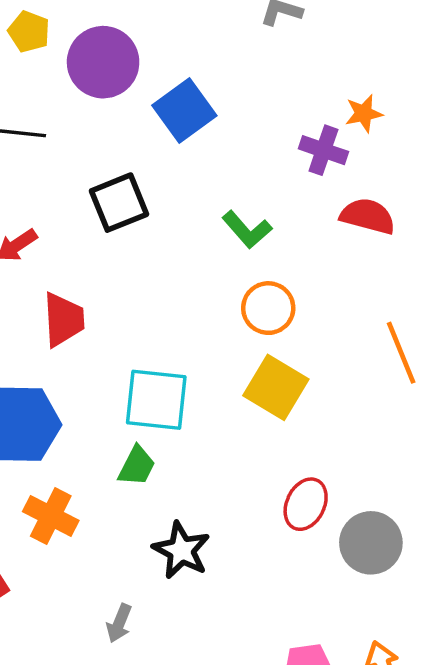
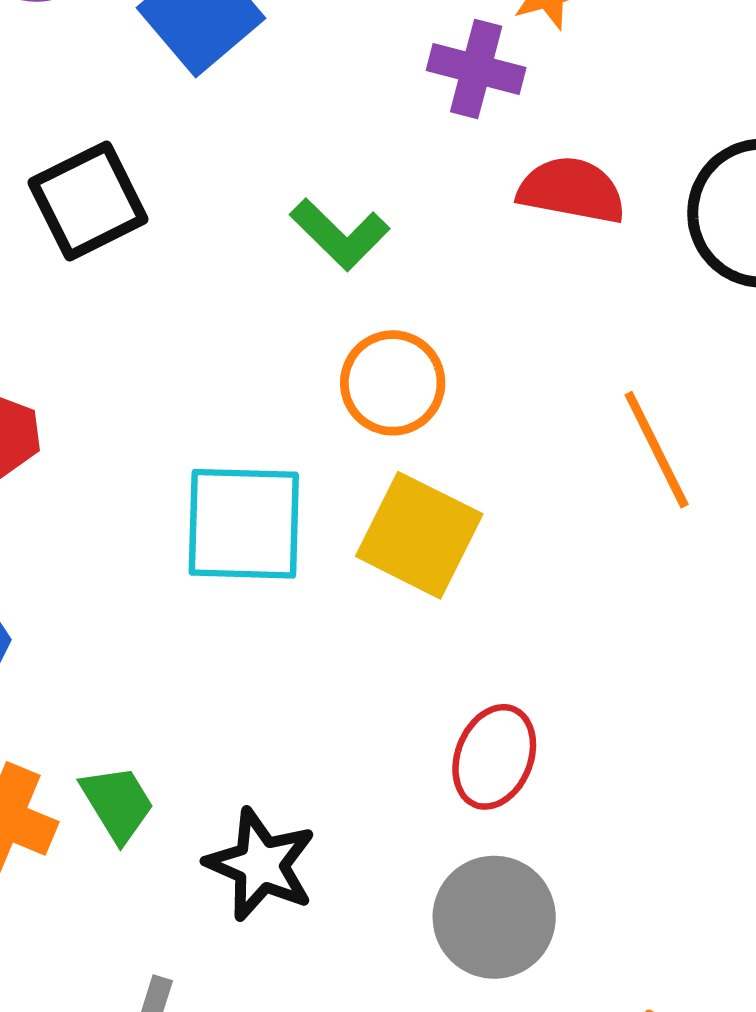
cyan square: (156, 400) -> (244, 524), moved
green trapezoid: (137, 466) -> (117, 803), moved, turned -54
gray circle: (371, 543) -> (494, 917), moved

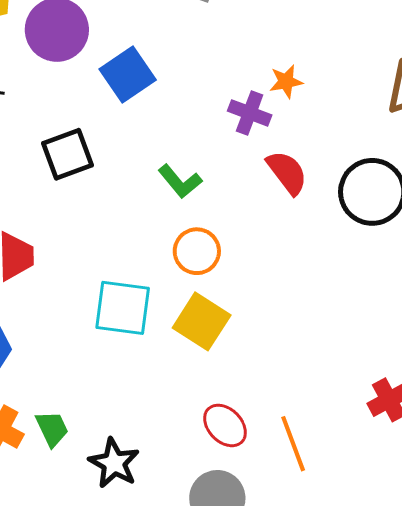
red semicircle: (572, 190) -> (287, 172), turned 36
orange line: (657, 450) -> (293, 444), moved
red ellipse: (494, 757) -> (225, 425), turned -72

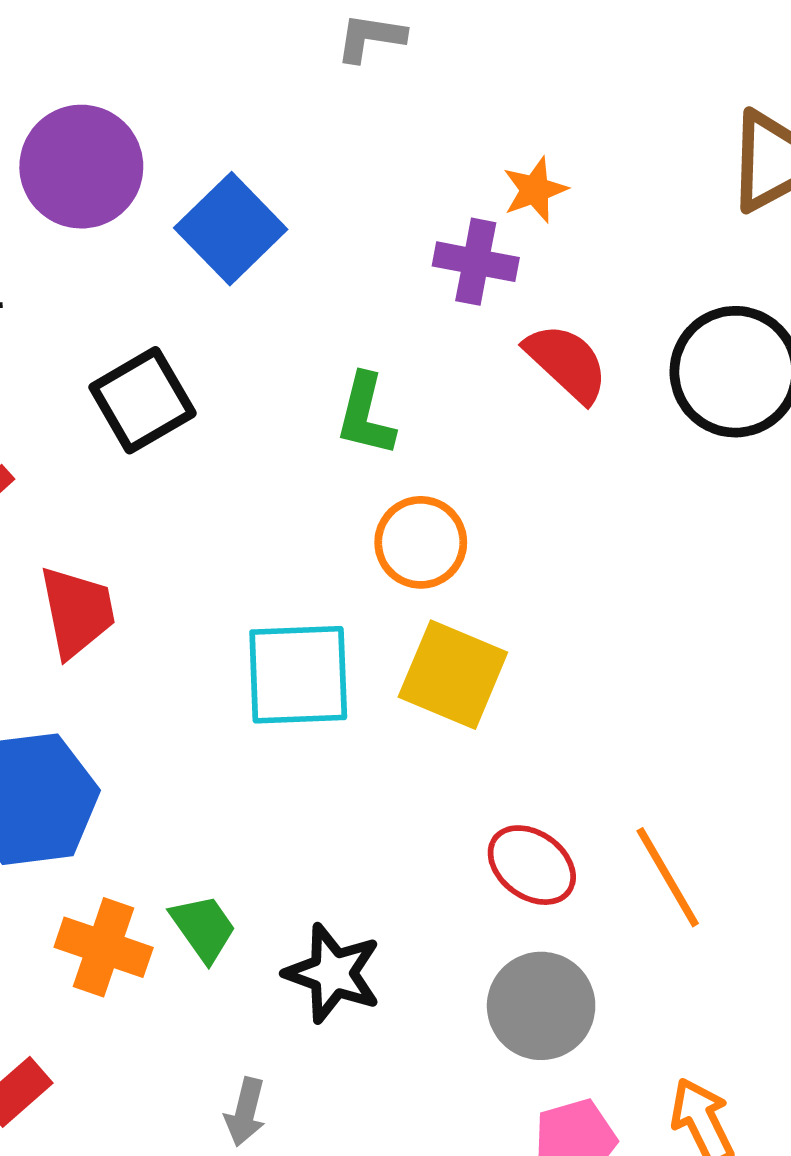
green L-shape: (180, 181) -> (366, 415), turned 63

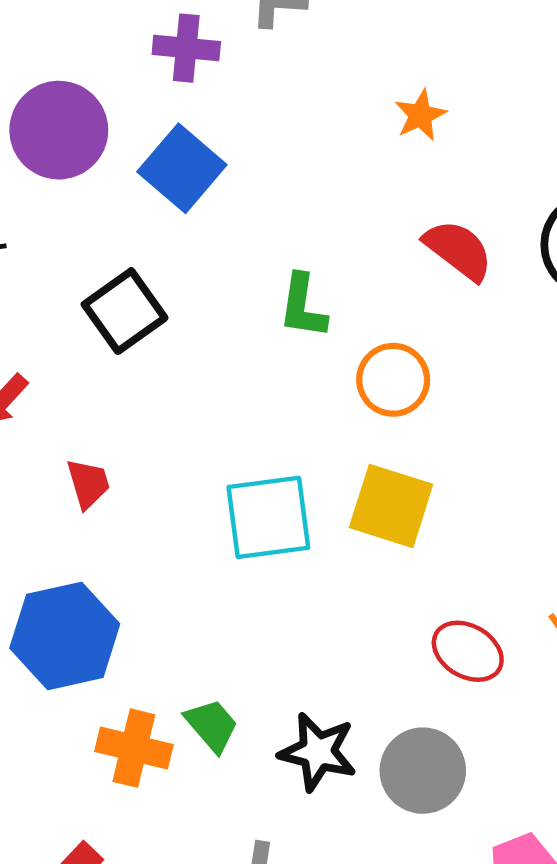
purple cross: (476, 262) -> (186, 48), moved
orange circle: (421, 542) -> (393, 380), moved
red trapezoid: (77, 612) -> (88, 484), size x0.7
gray circle: (541, 1006) -> (423, 771), moved

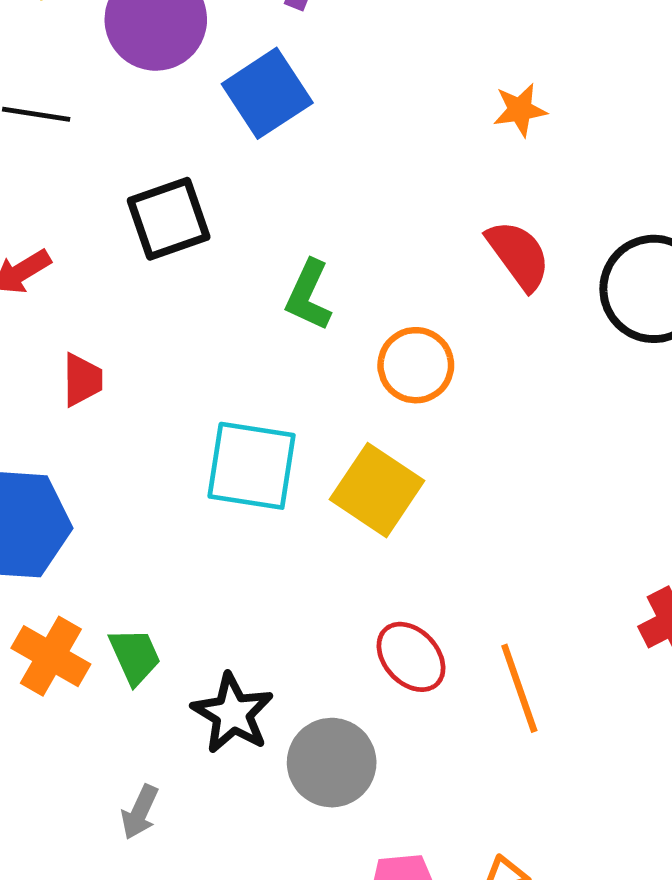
green L-shape: (303, 306) -> (309, 295), moved

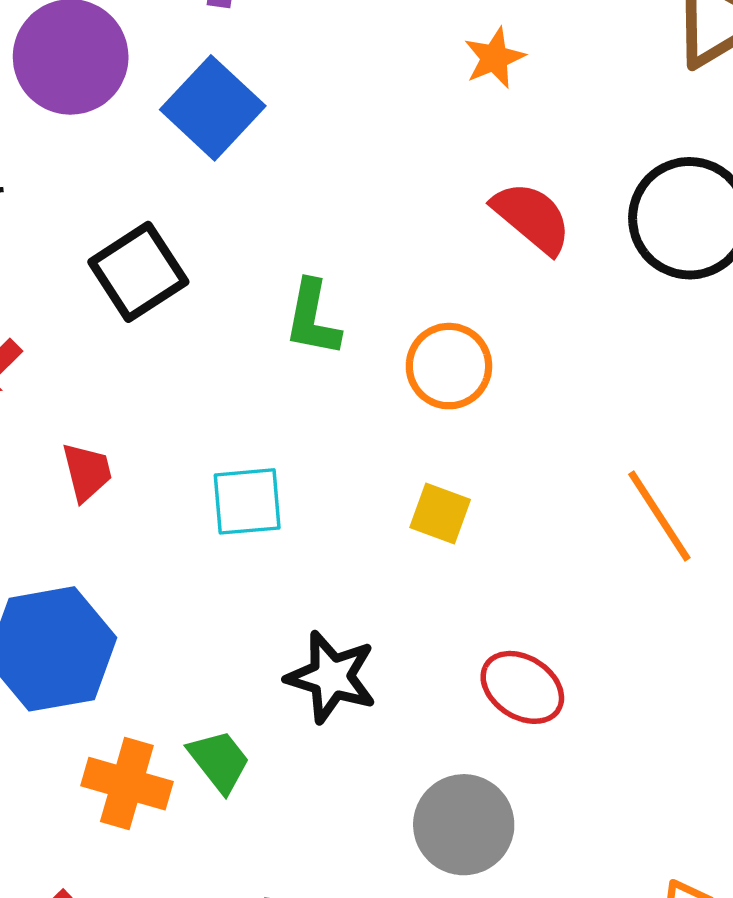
cyan square: (252, 466) -> (247, 501), moved, size x0.7
yellow square: (377, 490) -> (440, 514), size x0.6
orange line: (519, 688) -> (659, 516), moved
black star: (233, 713) -> (331, 677), moved

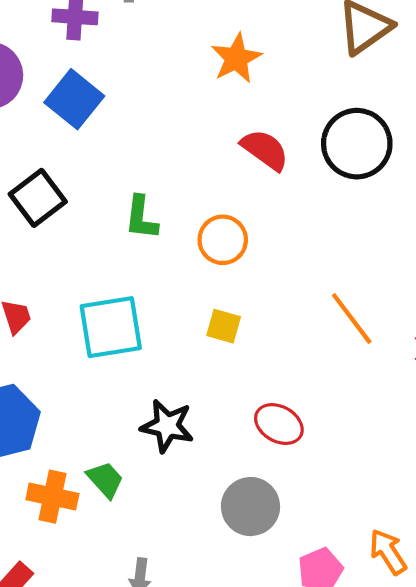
orange star: (494, 58) -> (236, 58), size x1.4
cyan square: (247, 501) -> (111, 327), size x1.5

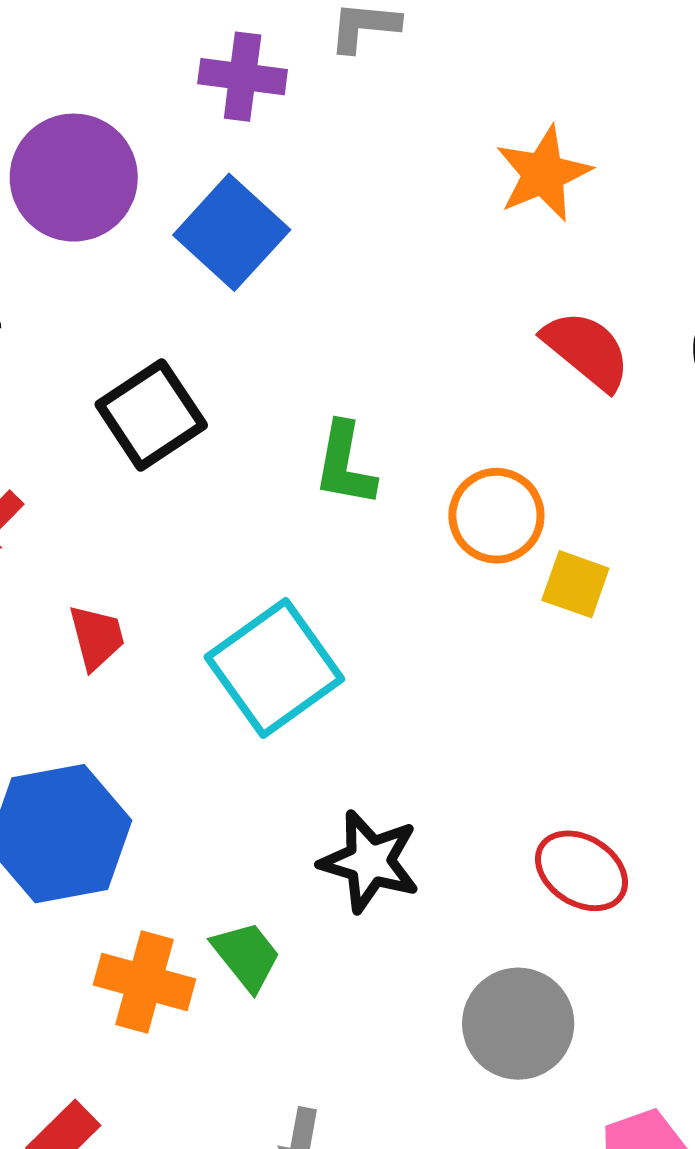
yellow square: (224, 326) -> (575, 584), moved
cyan square: (111, 327) -> (274, 668), turned -30

